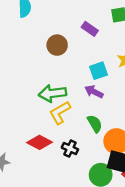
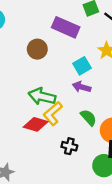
purple rectangle: (90, 29) -> (66, 27), size x1.6
green arrow: (52, 93) -> (42, 96), turned 32
red diamond: (40, 142) -> (36, 124), moved

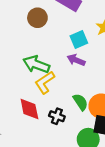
green semicircle: (88, 118) -> (80, 102), moved
red diamond: (36, 124) -> (29, 109), moved, turned 55

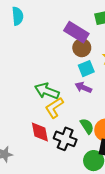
brown circle: (37, 18) -> (82, 48), moved
black cross: (57, 116) -> (65, 139), size x1.5

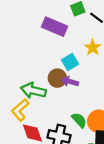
brown circle: (82, 48) -> (57, 78), moved
yellow L-shape: (54, 108) -> (20, 110), moved

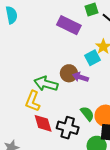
cyan square: (70, 62) -> (92, 58), moved
yellow L-shape: (20, 110) -> (33, 101), turned -30

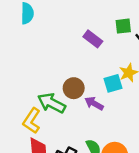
purple rectangle: (69, 25) -> (93, 39), size x0.7
brown circle: (69, 73) -> (74, 88), moved

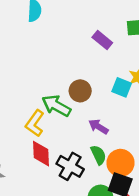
cyan square: (113, 83) -> (122, 87), turned 36
purple arrow: (94, 103) -> (98, 127), moved

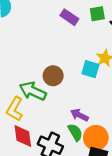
purple rectangle: (102, 40) -> (69, 17), moved
purple arrow: (98, 127) -> (79, 115), moved

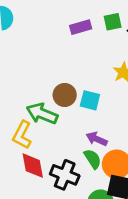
purple rectangle: (69, 17) -> (81, 27), turned -48
cyan square: (90, 69) -> (90, 100), moved

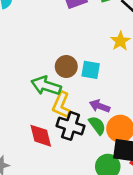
yellow L-shape: (22, 135) -> (61, 105), moved
black cross: (65, 175) -> (71, 126), moved

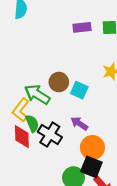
yellow L-shape: (61, 105) -> (21, 110), moved
green semicircle: (97, 125) -> (32, 123), moved

